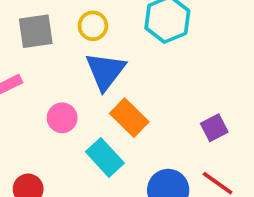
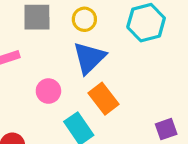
purple square: (214, 128) -> (166, 129), moved

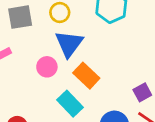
pink circle: (48, 91) -> (47, 67), moved

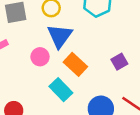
purple square: (142, 92) -> (119, 62), moved

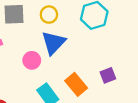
orange rectangle: (75, 64) -> (76, 84), moved

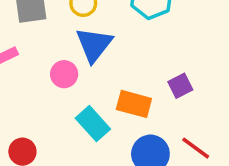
orange rectangle: (76, 84) -> (134, 104), turned -30

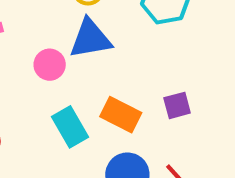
blue triangle: (94, 45) -> (90, 39), turned 30

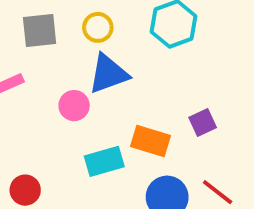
cyan rectangle: (70, 127) -> (104, 161), turned -66

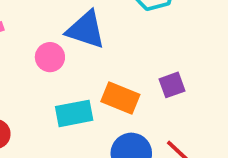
blue triangle: (108, 74) -> (86, 30), turned 33

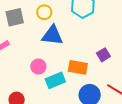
pink circle: (50, 57) -> (38, 67), moved

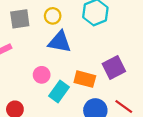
purple square: (103, 55) -> (114, 67), size x1.5
cyan rectangle: (55, 80) -> (59, 91), turned -36

